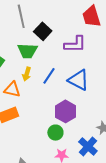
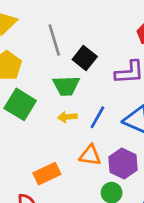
yellow arrow: (27, 74) -> (67, 117), turned 72
orange triangle: (12, 89) -> (90, 155), moved

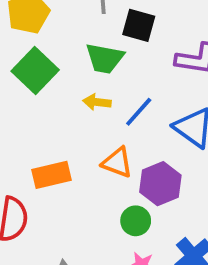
black square: (85, 58) -> (139, 25), turned -35

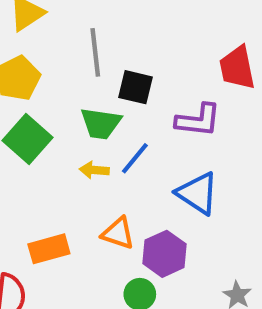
blue line: (139, 112) -> (135, 158), moved

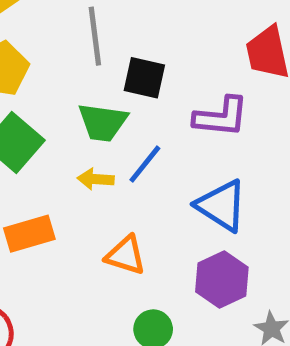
orange rectangle: (49, 249) -> (29, 234), moved
purple hexagon: (165, 254) -> (222, 279), moved

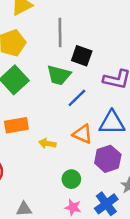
yellow arrow: (96, 179) -> (47, 143), moved
blue triangle: (221, 206) -> (112, 123), turned -40
orange triangle: (126, 255) -> (83, 134), moved

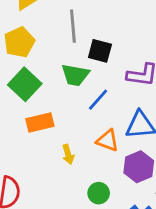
orange rectangle: (16, 125) -> (40, 123), moved
yellow arrow: (47, 143) -> (68, 154), turned -112

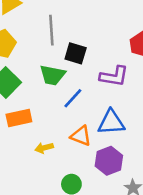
yellow arrow: (68, 154) -> (44, 148), turned 90

